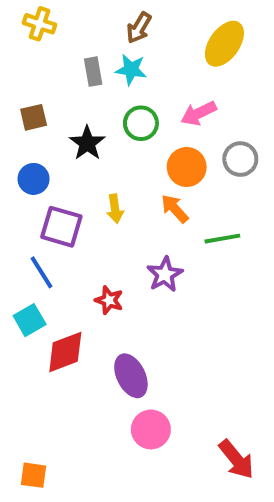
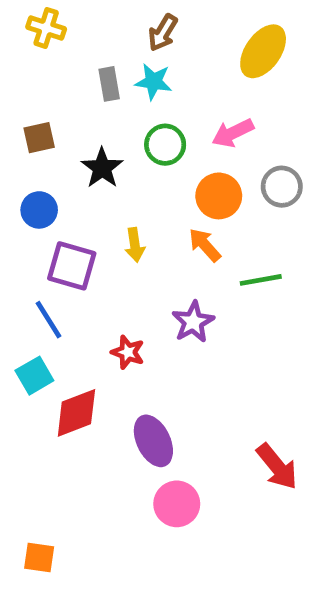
red arrow: (236, 459) -> (277, 467), moved

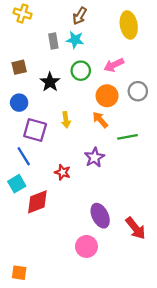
yellow ellipse: (263, 51) -> (129, 25), turned -45
purple ellipse: (153, 441) -> (100, 216), moved

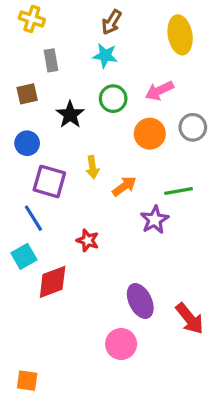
gray rectangle: (53, 41) -> (51, 60), moved
orange arrow: (100, 120) -> (124, 186), moved, turned 96
purple star: (94, 157) -> (155, 220), moved

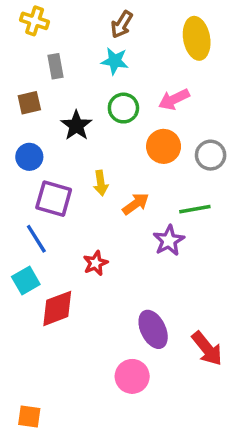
gray circle: (193, 127) -> (211, 155), moved
red star: (88, 240) -> (96, 263), turned 30

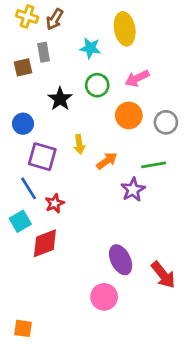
brown arrow: (122, 24) -> (55, 19), moved
yellow ellipse: (197, 38) -> (125, 29), moved
brown square: (29, 103) -> (23, 67), moved
red star: (96, 263) -> (55, 203), moved

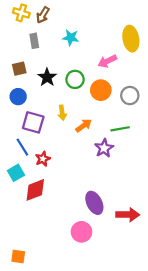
yellow ellipse: (125, 29) -> (131, 39), moved
brown square: (23, 67) -> (19, 69), moved
green circle: (97, 85) -> (75, 79), moved
red arrow: (163, 275) -> (128, 215), turned -50

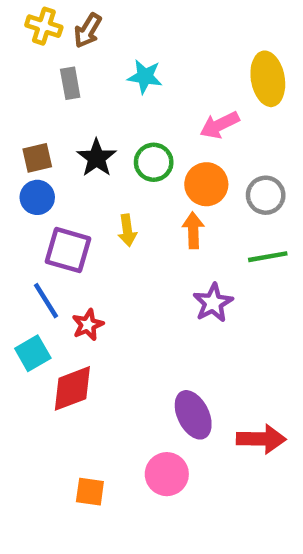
brown square: (19, 69) -> (37, 158), moved
orange arrow: (84, 126) -> (193, 230), moved, turned -56
green line: (120, 129) -> (268, 257), moved
orange square: (18, 257) -> (90, 492), moved

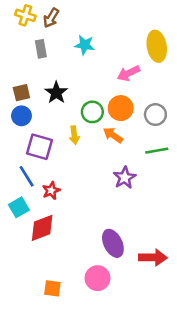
green circle: (154, 162) -> (92, 112), moved
orange arrow: (193, 230) -> (113, 135), turned -54

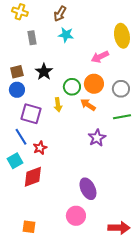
brown arrow: (51, 18) -> (60, 14), moved
red arrow: (153, 258) -> (119, 228), moved
orange square: (52, 288) -> (29, 227), moved

